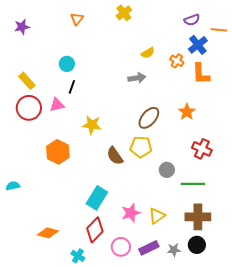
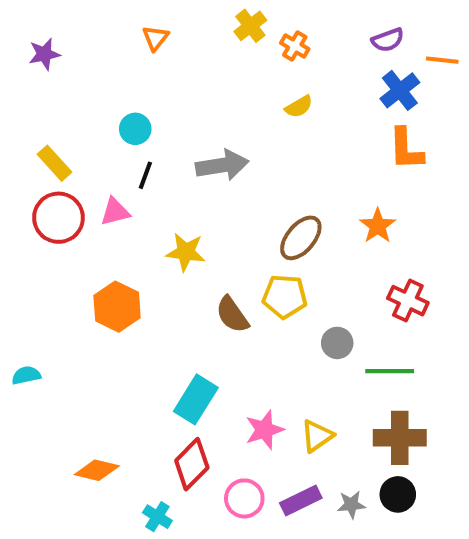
orange cross: (177, 61) -> (295, 46), moved
gray arrow: (137, 78) -> (222, 165), moved, size x1.4

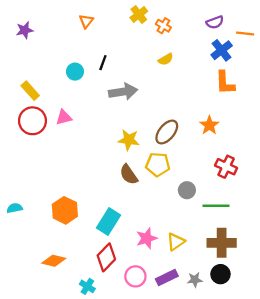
black line: (145, 175) -> (103, 63), moved
yellow star: (186, 252) -> (129, 140), moved
orange hexagon: (117, 307) -> (65, 210), moved

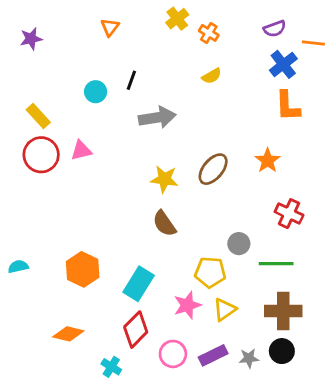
yellow pentagon: (158, 164) -> (210, 272), moved

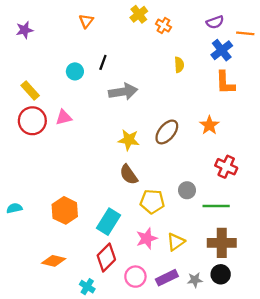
yellow semicircle: (212, 76) -> (179, 65), moved, turned -64
yellow pentagon: (210, 272) -> (152, 201), moved

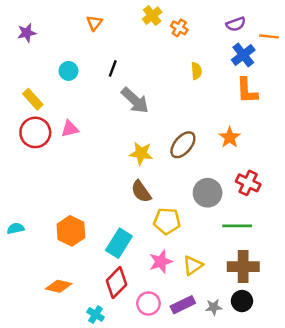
cyan circle: (75, 71) -> (68, 71), moved
gray arrow: (123, 92) -> (135, 100), turned 52
gray circle: (187, 190) -> (208, 193), moved, size x1.5

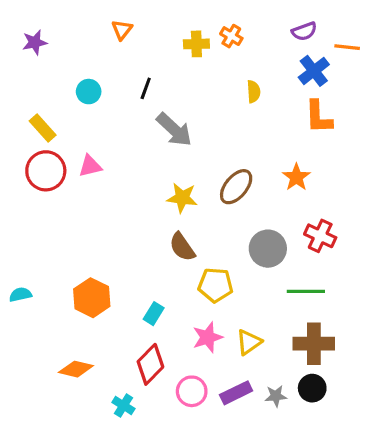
yellow cross: (152, 16) -> (196, 44), moved, turned 36
cyan rectangle: (119, 243) -> (154, 314), size x0.6

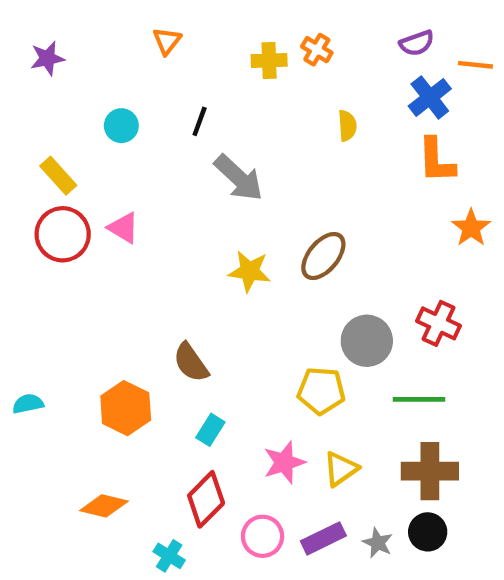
pink triangle: (90, 166) -> (123, 228), turned 45
orange star: (296, 177) -> (471, 228), moved
brown semicircle: (182, 247) -> (191, 362), moved
yellow pentagon: (215, 285) -> (321, 391), moved
gray star: (276, 396) -> (378, 543), turned 30

